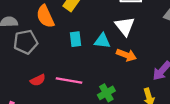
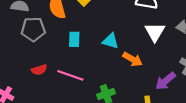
white triangle: (125, 26) -> (155, 32), moved
cyan rectangle: (75, 39) -> (74, 39), moved

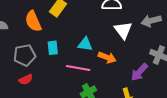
gray pentagon: (33, 29) -> (25, 55), moved
pink line: (70, 75) -> (78, 68), moved

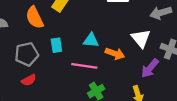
white triangle: (123, 30) -> (141, 38), moved

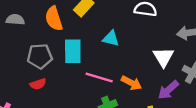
cyan triangle: (91, 40) -> (111, 38), moved
cyan rectangle: (56, 45) -> (73, 51), size x1.5
orange arrow: (115, 54) -> (131, 83), moved

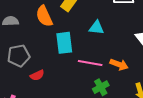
gray pentagon: (40, 56) -> (19, 56), moved

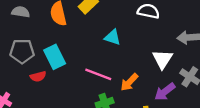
cyan rectangle: (64, 43) -> (55, 57), moved, turned -30
orange arrow: (119, 65) -> (129, 82), turned 102

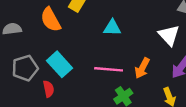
red semicircle: (38, 76) -> (48, 89), turned -70

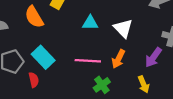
white triangle: (169, 35) -> (123, 28), moved

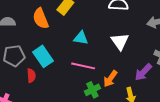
cyan triangle: (90, 23) -> (81, 38), moved
orange arrow: (118, 59) -> (110, 79), moved

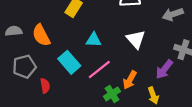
orange semicircle: (41, 18) -> (41, 35), moved
cyan rectangle: (43, 56) -> (69, 62), moved
pink line: (83, 66) -> (99, 69), turned -45

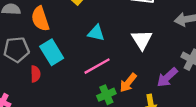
cyan rectangle: (69, 62) -> (52, 52), moved

